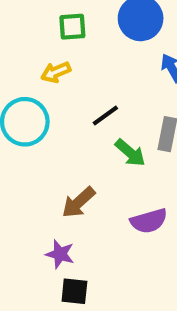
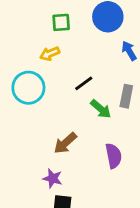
purple semicircle: (149, 221) -> (114, 156), turned -85

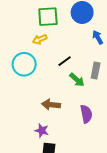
green square: (61, 22) -> (48, 17), size x1.5
brown arrow: (65, 143) -> (51, 105), turned 48

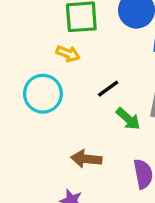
yellow arrow: (40, 39) -> (68, 54), turned -136

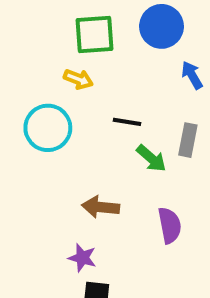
black line: (108, 89) -> (127, 122), turned 45

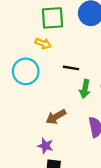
green arrow: (151, 158) -> (85, 89), turned 60
brown arrow: (101, 207) -> (56, 117), turned -36

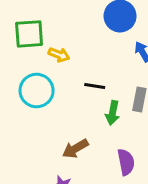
green square: (52, 18) -> (29, 34), moved

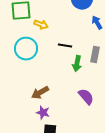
brown arrow: (75, 149) -> (40, 93), moved
purple semicircle: (126, 162) -> (86, 97), turned -30

